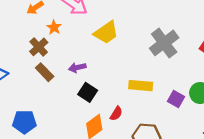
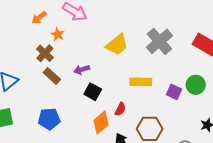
yellow trapezoid: (106, 33) -> (117, 45), moved
blue pentagon: (24, 122) -> (49, 119), moved

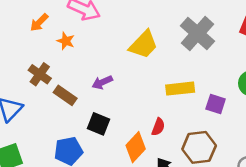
brown cross: (45, 53) -> (40, 74), moved
black square: (93, 92) -> (99, 124), moved
purple square: (174, 92) -> (216, 104), moved

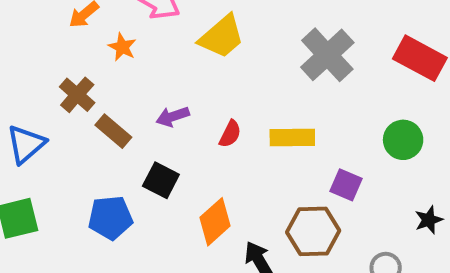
yellow trapezoid: (144, 45) -> (222, 37), moved
purple square: (216, 104) -> (346, 185), moved
red semicircle: (158, 127) -> (230, 134), moved

